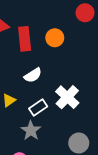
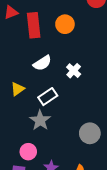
white cross: (67, 97) -> (74, 71), moved, size x0.6

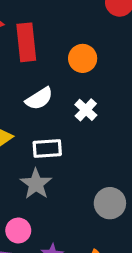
orange circle: (65, 24) -> (83, 58), moved
white rectangle: (48, 97) -> (47, 148), turned 30

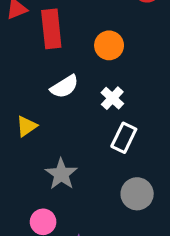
white rectangle: (47, 148) -> (124, 138), moved, turned -60

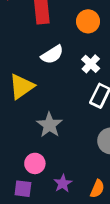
yellow triangle: (27, 126) -> (22, 86), size x1.5

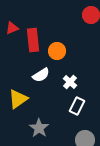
orange circle: (88, 21) -> (57, 51), moved

